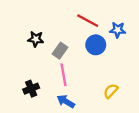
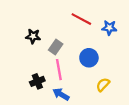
blue circle: (96, 45) -> (89, 58), moved
black cross: (31, 89) -> (37, 81), moved

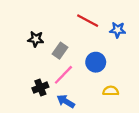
pink line: (59, 70) -> (63, 75), turned 54
yellow semicircle: (103, 85) -> (111, 91), turned 48

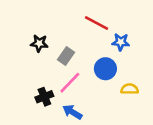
blue star: (118, 30) -> (121, 42), moved
yellow semicircle: (111, 91) -> (130, 89), moved

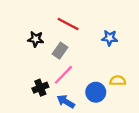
red line: (97, 23) -> (68, 24), moved
blue circle: (105, 69) -> (96, 92), moved

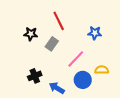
red line: (68, 24) -> (59, 21), turned 36
pink line: (63, 75) -> (76, 59), moved

